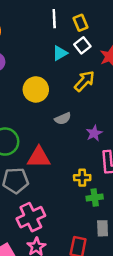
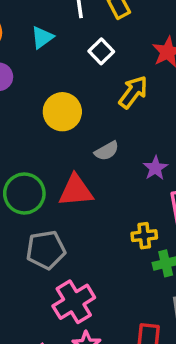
white square: (82, 45) -> (101, 51), moved
cyan triangle: (60, 53) -> (42, 37), moved
red triangle: (39, 157) -> (76, 191), moved

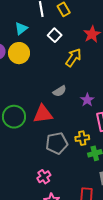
yellow circle: (62, 112) -> (19, 53), moved
gray pentagon: (46, 250) -> (57, 143), moved
pink cross: (74, 302) -> (44, 177), size x0.6

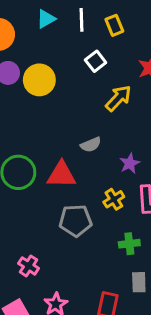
cyan triangle: (21, 28) -> (46, 19), moved
yellow cross: (82, 138) -> (114, 199), moved, turned -32
pink cross: (44, 177) -> (29, 266), moved, turned -32

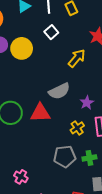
white square: (96, 61) -> (51, 32), moved
gray semicircle: (91, 145) -> (59, 91), size x1.5
gray pentagon: (75, 221) -> (65, 156), moved

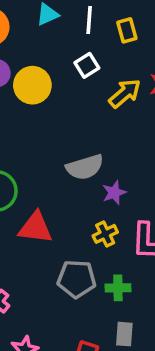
yellow arrow: (77, 58) -> (125, 93), moved
purple star: (87, 103) -> (114, 193), moved
red triangle: (40, 113) -> (35, 228), moved

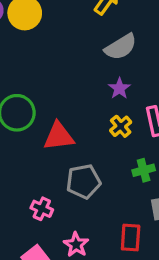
gray semicircle: (85, 167) -> (121, 47), moved
gray pentagon: (77, 279) -> (83, 181), moved

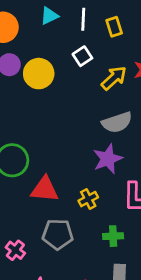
purple star: (119, 88) -> (108, 159), size x1.5
yellow cross: (121, 126) -> (88, 199), moved

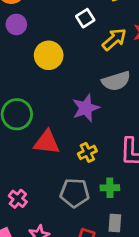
yellow circle: (39, 74) -> (49, 55), moved
purple star: (108, 159) -> (86, 108), moved
gray pentagon: (58, 234) -> (75, 193), moved

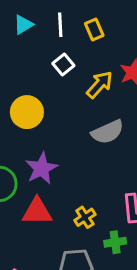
purple star: (86, 108) -> (41, 168), moved
green cross: (110, 188) -> (115, 242), moved

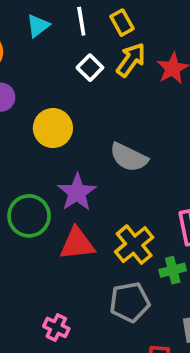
yellow arrow: (100, 85) -> (131, 60), moved
gray semicircle: (108, 132) -> (129, 157), moved, turned 56
yellow cross: (85, 217) -> (134, 245), size x1.5

